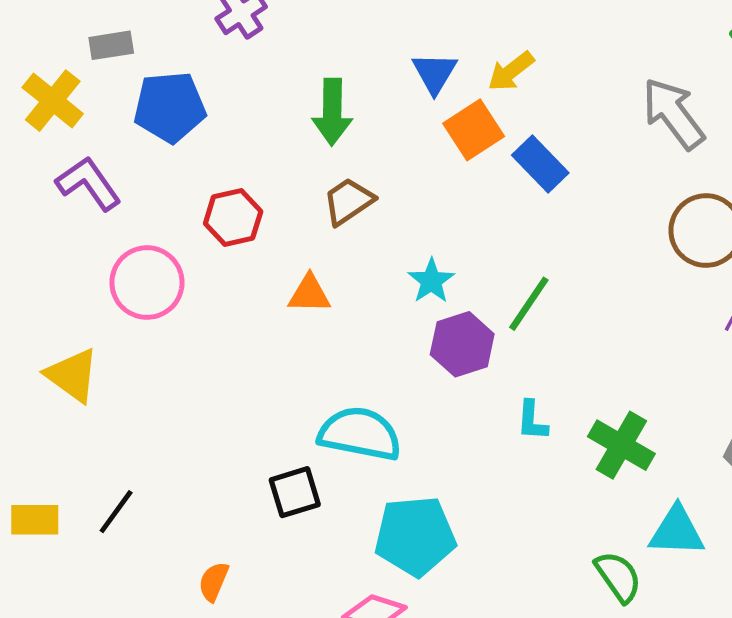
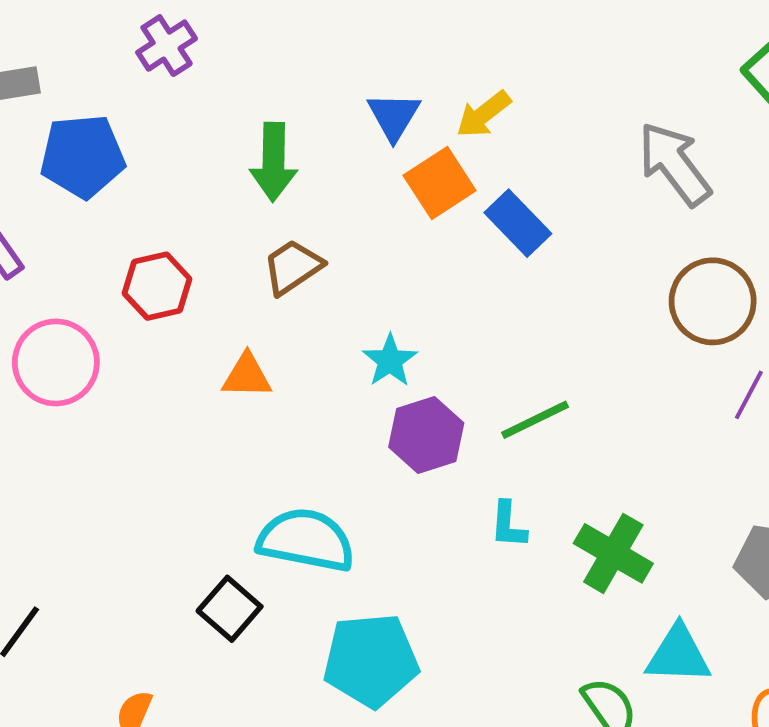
green line: (529, 304) -> (535, 420), moved, turned 30
black square: (295, 492) -> (230, 609), turned -32

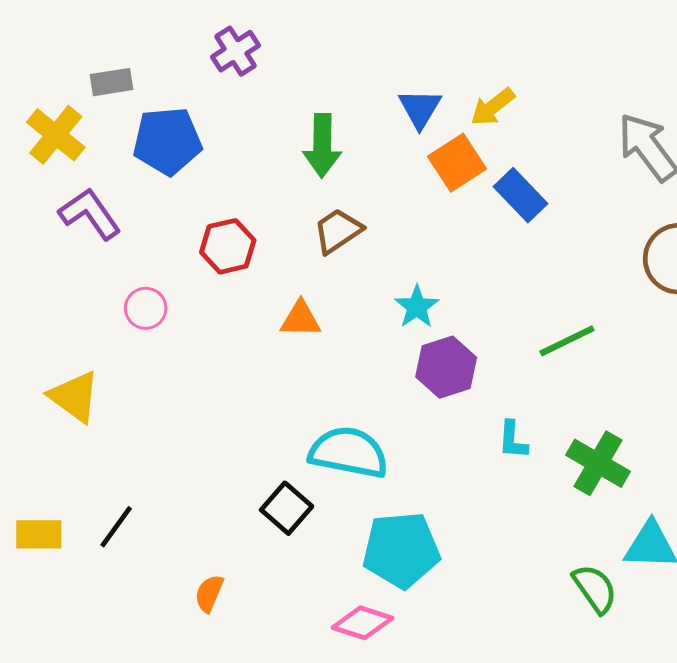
pink circle: (56, 362) -> (146, 308), size x0.6
green line: (535, 420) -> (567, 341), moved

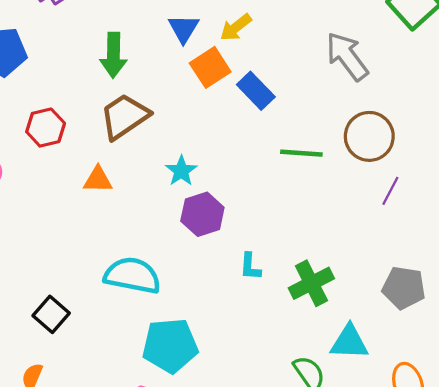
brown trapezoid: (338, 231) -> (125, 116), size x1.4
green line: (567, 341) -> (301, 153), moved, turned 30
green cross: (598, 463) -> (311, 283), turned 33
black square: (287, 508) -> (51, 314), moved

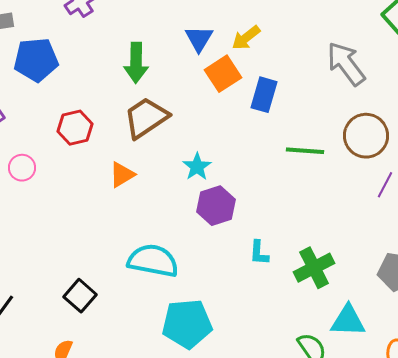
blue rectangle: (256, 91) -> (264, 95), turned 60
orange triangle: (98, 180) -> (122, 175), turned -32

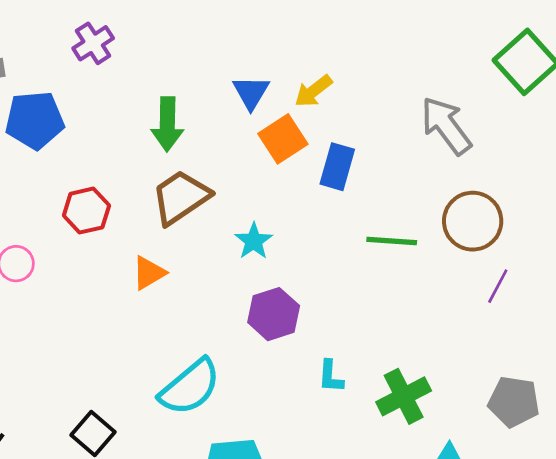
cyan star: (197, 167) -> (254, 241), moved
cyan semicircle: (153, 261) -> (190, 387), turned 129

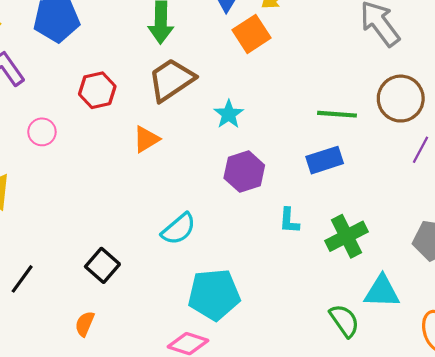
blue rectangle: (337, 167) -> (325, 160), moved, turned 56
cyan semicircle: (190, 387) -> (179, 229), size x0.7

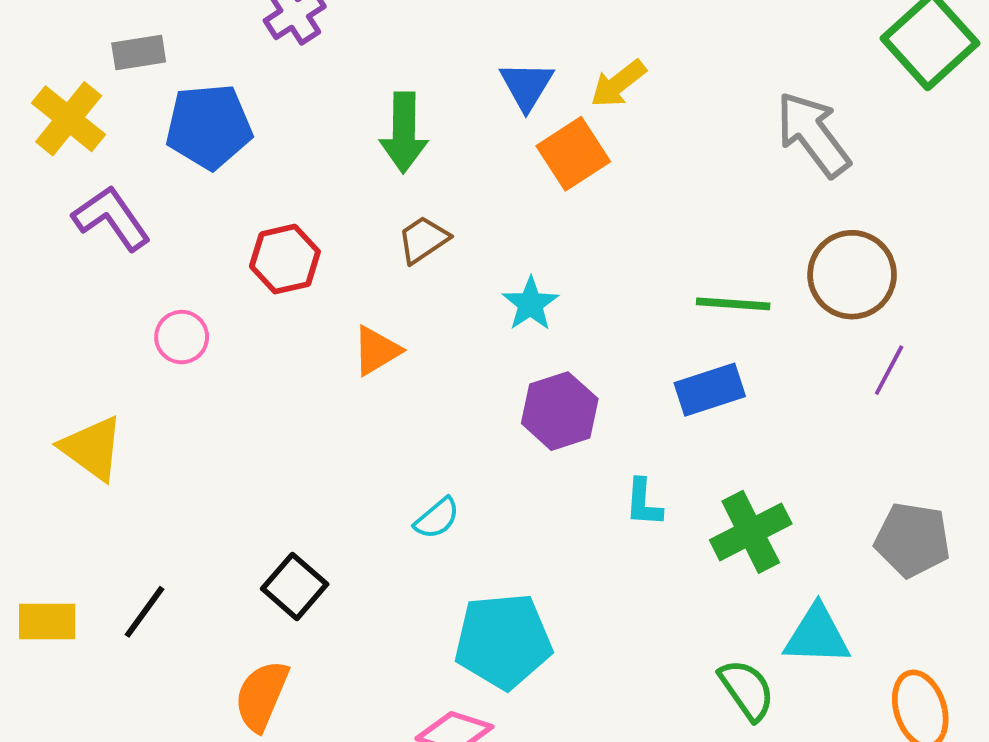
brown trapezoid: (171, 80) -> (423, 240), size x0.6
cyan semicircle: (179, 229) -> (437, 518), size x0.7
orange semicircle: (85, 324) -> (262, 696), size x1.5

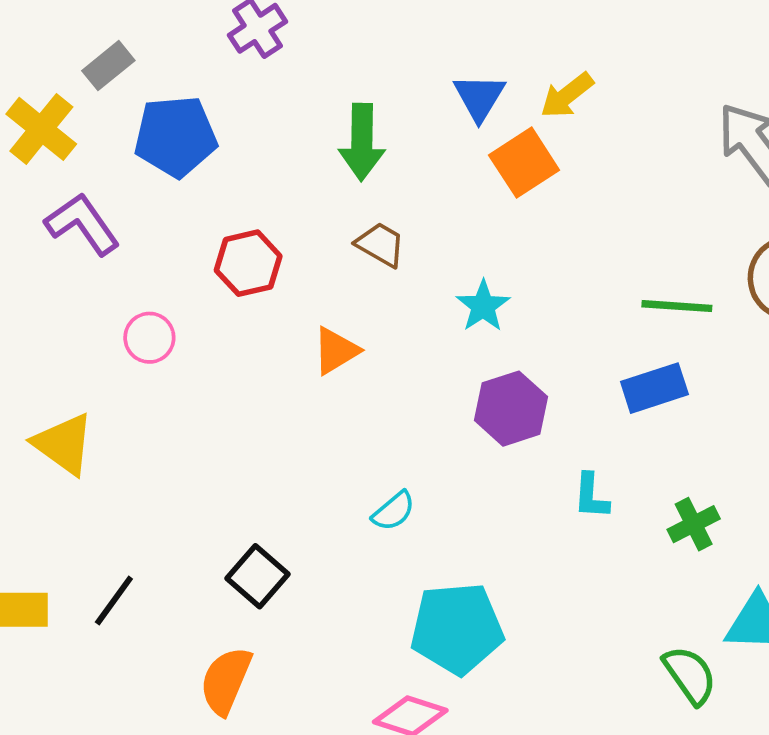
gray rectangle: (139, 52) -> (108, 66), turned -30
brown trapezoid: (423, 240) -> (381, 245), turned 64
green cross: (751, 532) -> (694, 524), size x0.7

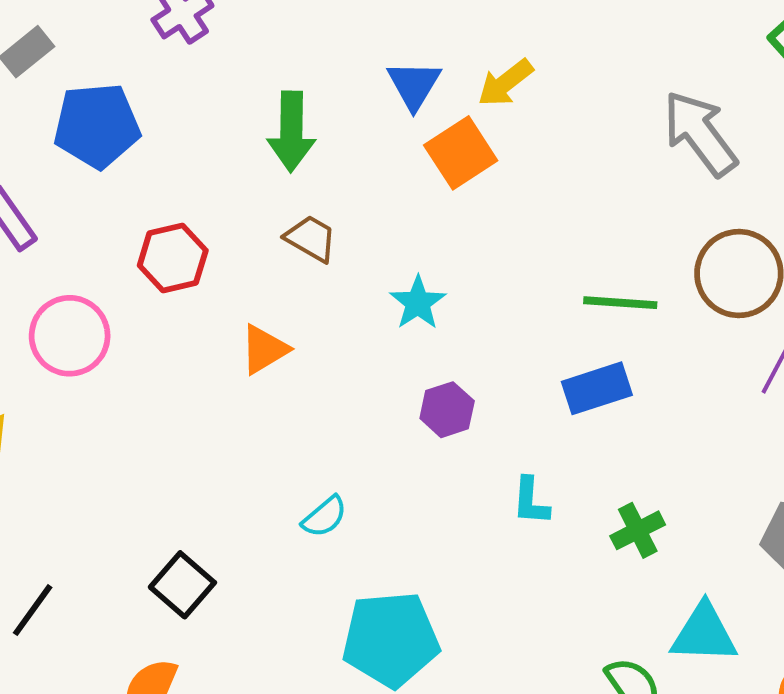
pink circle: (149, 338) -> (70, 336), size x1.5
purple hexagon: (511, 409) -> (447, 410), size x0.7

